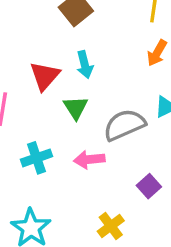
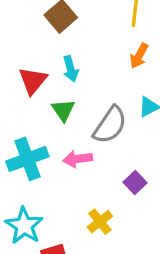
gray semicircle: (124, 125) -> (110, 125), turned 150
cyan cross: (37, 158) -> (27, 159), size x1.4

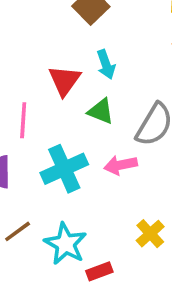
green triangle: (63, 110) -> (101, 111), turned -30

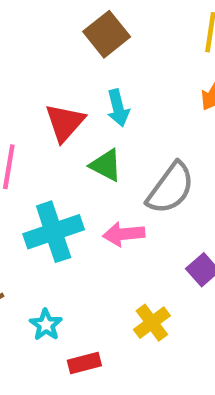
cyan star: (65, 244) -> (46, 325), size x0.6

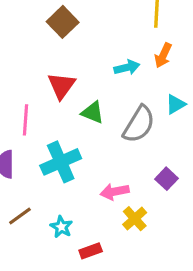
brown square: (107, 34) -> (63, 22), moved
cyan arrow: (118, 108) -> (127, 67), moved, turned -85
pink arrow: (124, 234) -> (115, 192), moved

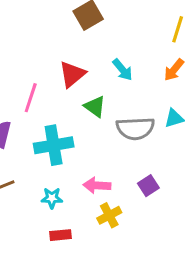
cyan arrow: (127, 67) -> (123, 70), moved, turned 50
gray semicircle: (139, 124) -> (135, 128), turned 42
cyan star: (61, 227) -> (52, 198), moved, turned 30

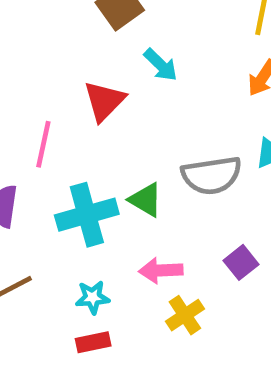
cyan arrow: (123, 70) -> (161, 65), moved
green triangle: (95, 107) -> (146, 200), moved
red rectangle: (61, 235) -> (93, 342), moved

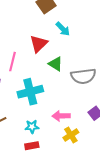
green triangle: (146, 200) -> (55, 64), moved

